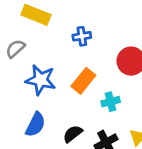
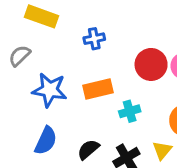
orange rectangle: (83, 81) -> (98, 89), turned 40

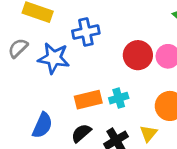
blue cross: (94, 39) -> (86, 32), size x1.4
orange rectangle: (98, 89) -> (88, 100), moved
blue star: (50, 90) -> (54, 58), moved

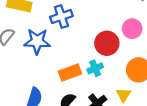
red circle: (138, 55) -> (107, 43), moved

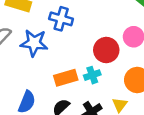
blue cross: (61, 16) -> (61, 19), turned 30

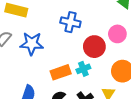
blue cross: (61, 19) -> (70, 22), moved

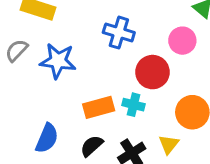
pink circle: (117, 34) -> (182, 41), moved
cyan cross: (83, 69) -> (133, 105), turned 32

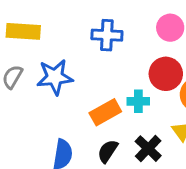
red circle: (152, 72) -> (166, 74), moved

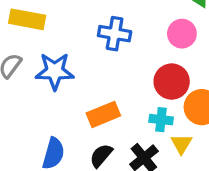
cyan cross: (138, 101) -> (161, 120), moved

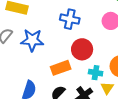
red circle: (172, 82) -> (82, 49), moved

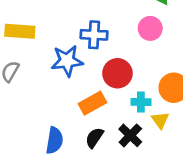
blue star: (32, 40) -> (67, 61), moved

